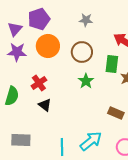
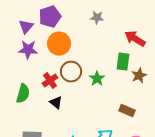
brown circle: (82, 52) -> (71, 72), moved

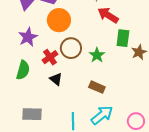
red arrow: (135, 39) -> (108, 15), moved
purple star: (28, 50) -> (28, 37), moved, turned -30
brown rectangle: (127, 111) -> (97, 87), moved

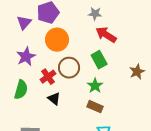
green rectangle: (123, 38) -> (99, 60), moved, turned -36
green star: (97, 55) -> (95, 86), moved

